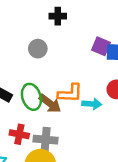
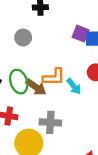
cyan arrow: (92, 104) -> (74, 86), turned 49
gray cross: (46, 140) -> (50, 122), moved

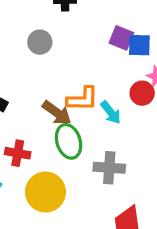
green ellipse: (19, 82) -> (69, 141), moved
gray cross: (50, 122) -> (109, 168), moved

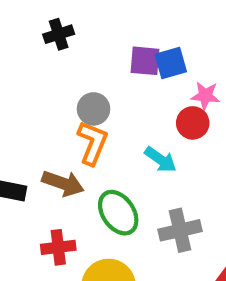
gray circle: (40, 42) -> (94, 109), moved
orange L-shape: (83, 99) -> (92, 143), moved, turned -52
brown arrow: (57, 113) -> (63, 183), moved

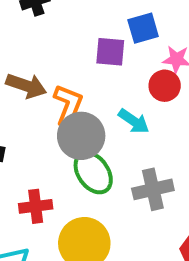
purple square: (145, 61) -> (110, 52), moved
gray circle: (94, 109) -> (81, 136), moved, size x1.5
brown arrow: (63, 183) -> (26, 86), moved

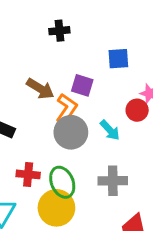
blue square: (143, 28) -> (118, 59), moved
purple square: (110, 52) -> (82, 85), moved
green ellipse: (93, 173) -> (62, 182), moved

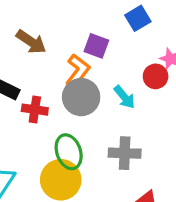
blue square: (118, 59) -> (138, 18), turned -30
brown arrow: (40, 89) -> (31, 42), moved
red cross: (28, 174) -> (35, 110), moved

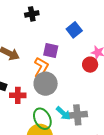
cyan arrow: (124, 97) -> (63, 113), moved

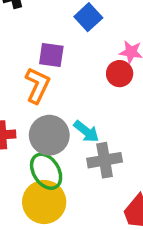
gray circle: (46, 84) -> (49, 135), moved
cyan arrow: (63, 113) -> (86, 131), moved

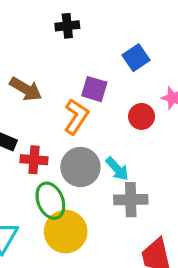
red circle: (120, 74) -> (142, 116), moved
green ellipse: (46, 171) -> (50, 201), moved

